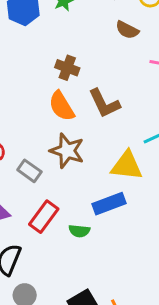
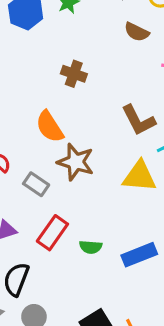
brown L-shape: (104, 103) -> (138, 120), moved
orange semicircle: (62, 106) -> (50, 127), moved
blue rectangle: (109, 204) -> (139, 255), moved

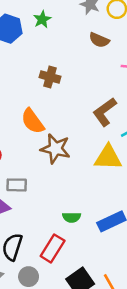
brown L-shape: (138, 120) -> (105, 112), turned 84
gray rectangle: (36, 184) -> (17, 185), moved, turned -30
red rectangle: (52, 233) -> (53, 248), moved

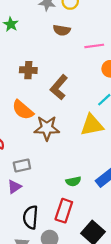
brown L-shape: (105, 112) -> (59, 87), moved

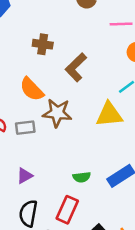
gray rectangle: (22, 165) -> (25, 128), moved
purple triangle: (14, 187) -> (25, 176), moved

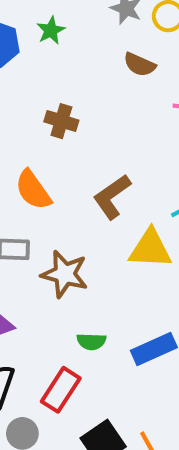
brown L-shape: (76, 67) -> (112, 197), moved
brown star: (57, 113) -> (65, 274), moved

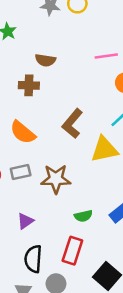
brown semicircle: (140, 65) -> (45, 60), moved

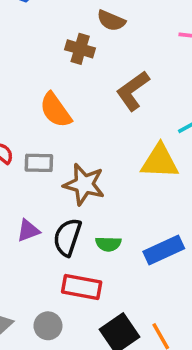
brown L-shape: (72, 124) -> (133, 91), moved
red rectangle: (72, 251) -> (82, 287), turned 68
black semicircle: (33, 259) -> (67, 237), moved

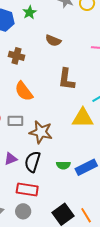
brown cross: (80, 49) -> (16, 56), moved
brown L-shape: (133, 91) -> (66, 79), turned -45
green semicircle: (108, 244) -> (63, 165), moved
red rectangle: (82, 287) -> (27, 190), moved

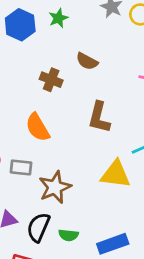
brown cross: (16, 56) -> (51, 80), moved
brown star: (41, 132) -> (55, 187), turned 30
green semicircle: (63, 165) -> (68, 235), moved

